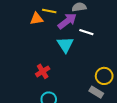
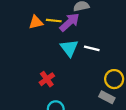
yellow line: (49, 11) -> (54, 21), moved
white line: (86, 32) -> (92, 48), moved

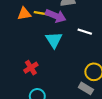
purple arrow: (70, 22) -> (56, 16), turned 60
white line: (92, 48) -> (85, 32), moved

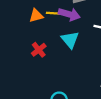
red cross: (31, 68) -> (39, 50), moved

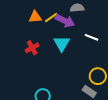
yellow line: (54, 13) -> (51, 17), turned -48

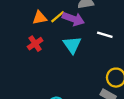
red cross: (32, 48) -> (35, 44), moved

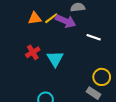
red cross: (35, 44) -> (33, 52), moved
cyan triangle: (72, 45) -> (55, 59), moved

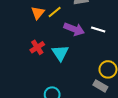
orange triangle: (35, 18) -> (38, 13), turned -40
purple arrow: (66, 21) -> (74, 29), moved

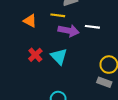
yellow line: (55, 12) -> (58, 15), moved, turned 56
orange triangle: (38, 13) -> (30, 21), turned -32

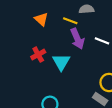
purple arrow: (69, 31) -> (77, 39), turned 42

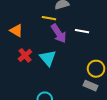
orange triangle: (41, 19) -> (16, 31), moved

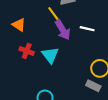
yellow line: (49, 18) -> (53, 13), turned 40
red cross: (25, 55) -> (27, 51), turned -32

